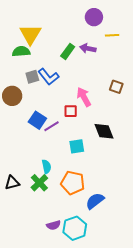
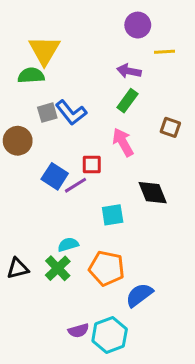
green rectangle: (68, 51) -> (127, 101), moved
red square: (71, 111) -> (92, 164), moved
cyan semicircle: (46, 167) -> (68, 245), turned -96

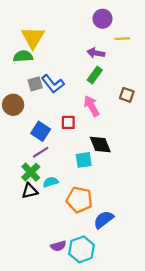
purple line: (75, 185) -> (41, 152), moved
black diamond: (153, 193) -> (100, 145), moved
black triangle: (18, 268) -> (30, 191), moved
green cross: (58, 268) -> (31, 172), moved

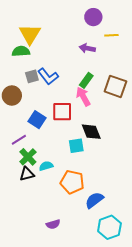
green rectangle: (95, 75) -> (86, 80), moved
brown square: (127, 95) -> (115, 86), size x1.6
red square: (68, 122) -> (62, 112), size x1.5
purple line: (41, 152) -> (19, 140), moved
cyan hexagon: (82, 249) -> (109, 227), moved

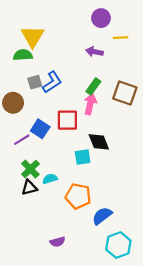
blue L-shape: (48, 76) -> (52, 82), turned -85
pink arrow: (83, 97) -> (90, 104), turned 42
purple line: (19, 140) -> (22, 140), moved

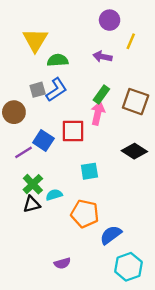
yellow line: (121, 38) -> (131, 41), turned -64
green semicircle: (23, 55) -> (58, 60), moved
black diamond: (99, 142) -> (134, 151), moved, turned -35

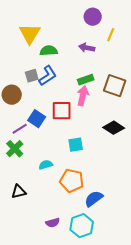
green rectangle: (101, 94) -> (86, 80), turned 35
green cross: (33, 184) -> (15, 149), moved
black triangle: (32, 204) -> (19, 192), moved
cyan hexagon: (128, 267) -> (82, 226), moved

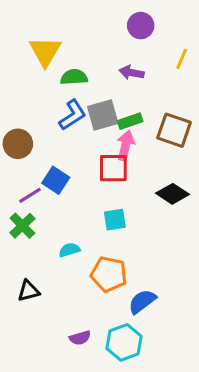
yellow line: (111, 35) -> (182, 59), moved
gray square: (32, 76) -> (103, 115), moved, size x1.5
red square: (62, 111) -> (113, 168), moved

